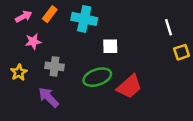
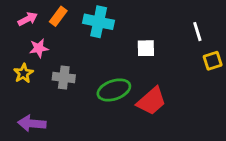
white square: (110, 46) -> (146, 48), moved
yellow star: (19, 72) -> (23, 73), moved
purple arrow: (49, 97) -> (32, 123), moved, turned -40

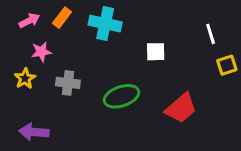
red trapezoid: (151, 101) -> (181, 108), moved

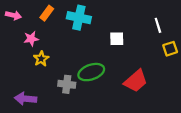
pink arrow: (29, 21) -> (13, 15), moved, turned 40
yellow star: (25, 78) -> (41, 59), moved
gray cross: (68, 83) -> (67, 84), moved

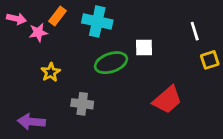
pink star: (31, 39) -> (38, 32), moved
green ellipse: (91, 72) -> (111, 63), moved

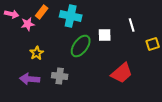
white line: (195, 31) -> (132, 25), moved
green ellipse: (111, 63) -> (81, 46), turned -35
purple arrow: (31, 122) -> (30, 79), moved

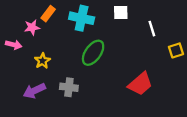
pink arrow: (12, 14) -> (14, 45), moved
white square: (105, 35) -> (121, 12), moved
purple arrow: (30, 79) -> (34, 91), turned -30

